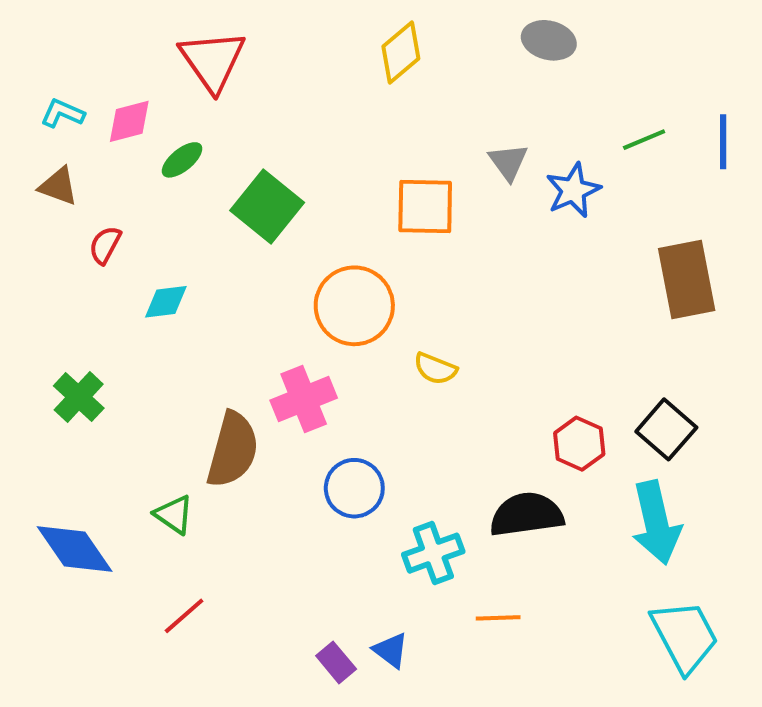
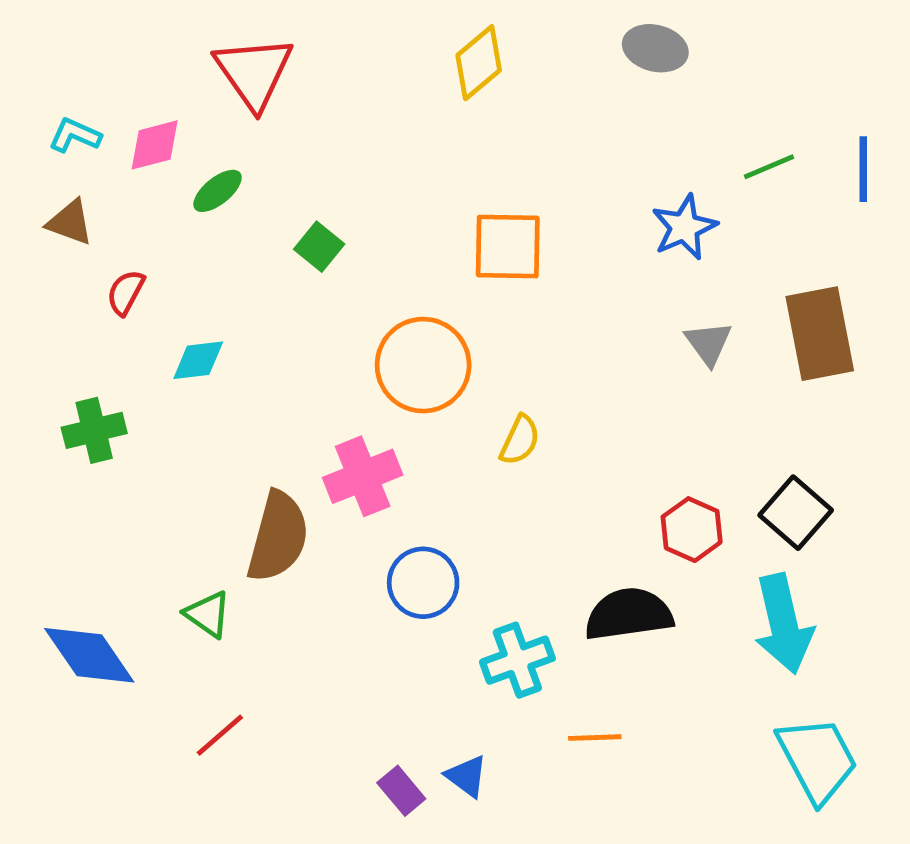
gray triangle: (508, 162) -> (709, 343), moved
green square: (267, 207) -> (319, 247), size x0.6
yellow semicircle: (435, 369) -> (520, 440), turned -87
green cross: (79, 397) -> (94, 430), moved, turned 33

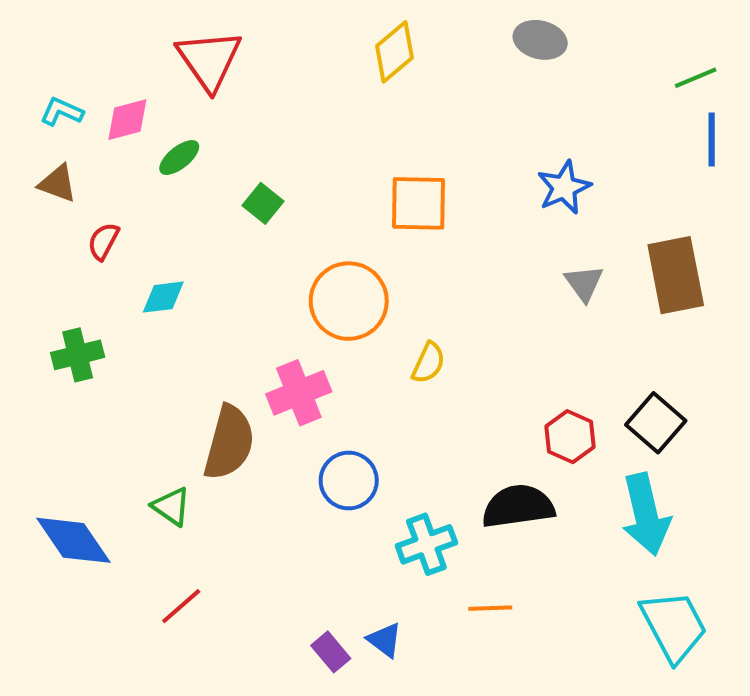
green line: (769, 167) -> (696, 78), moved

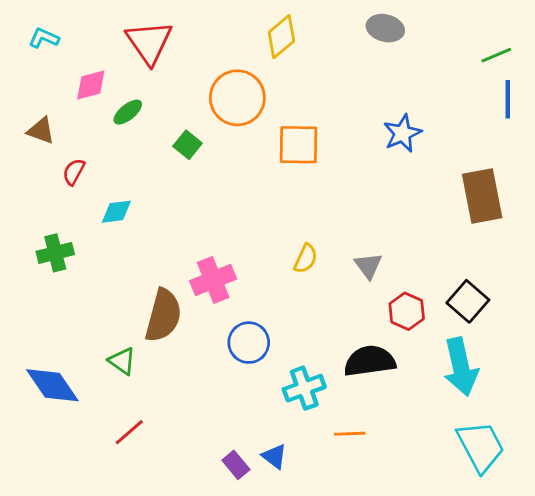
cyan L-shape: (62, 112) -> (44, 38), moved
gray triangle: (584, 283) -> (368, 266), moved
orange circle: (349, 301) -> (237, 98), moved

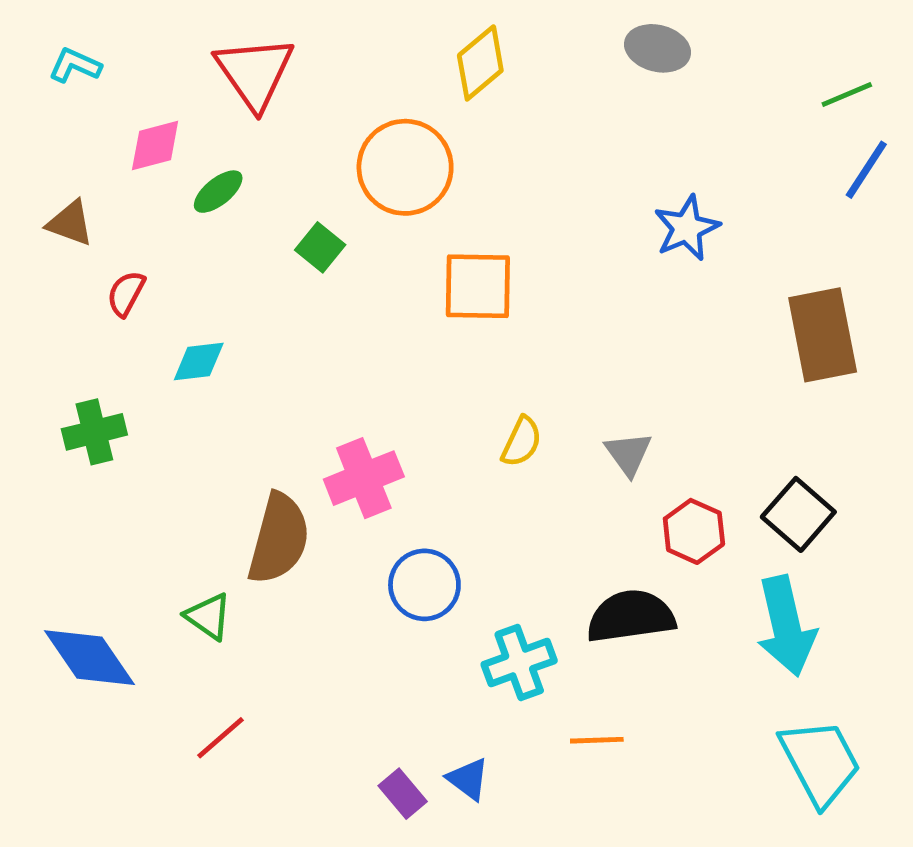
blue line: (508, 99) -> (866, 170), turned 33
orange square: (299, 145) -> (478, 286), moved

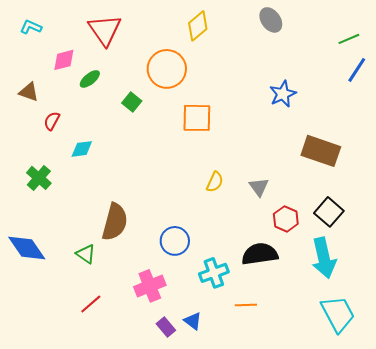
gray ellipse: (658, 48) -> (271, 20), turned 40
brown rectangle: (823, 335) -> (321, 151), moved, turned -60
green cross: (94, 432) -> (39, 178), turned -35
pink cross: (364, 478) -> (150, 286), moved
blue diamond: (89, 658) -> (27, 248), moved

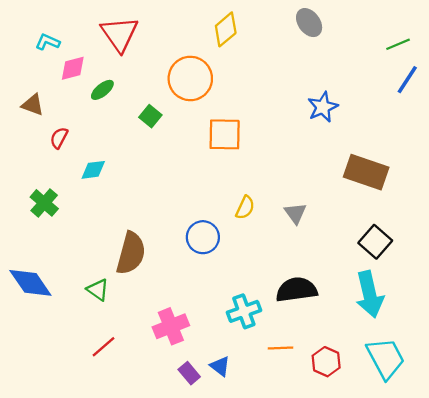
cyan L-shape: (31, 27) -> (48, 42), moved
red hexagon: (286, 219) -> (326, 362), moved
blue circle: (175, 241) -> (203, 237), moved

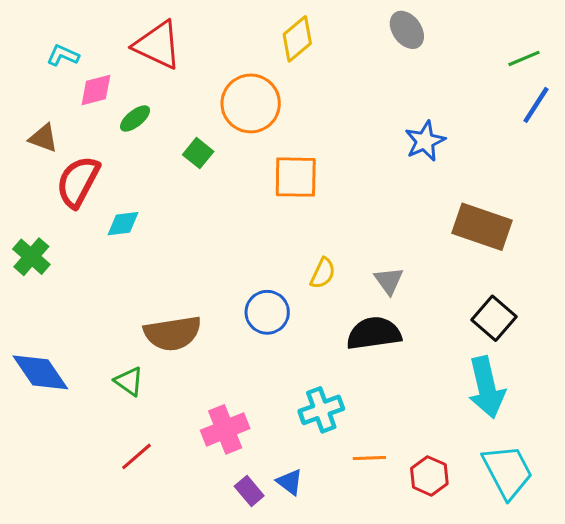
red triangle: (120, 34) -> (158, 45), turned -30
red semicircle: (59, 138) -> (78, 182), size x1.8
green cross: (44, 203) -> (31, 257), moved
brown semicircle: (131, 253) -> (173, 333), turned 66
black semicircle: (296, 290) -> (374, 333), moved

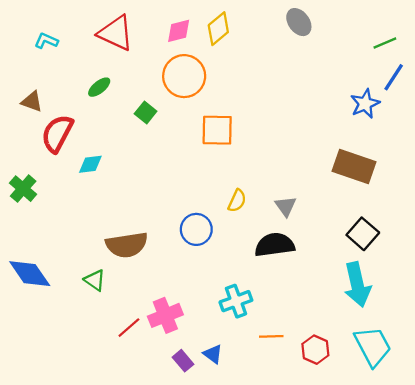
pink diamond: (96, 90) -> (179, 31), moved
blue star: (425, 141) -> (365, 104), moved
red line: (137, 456) -> (129, 328), moved

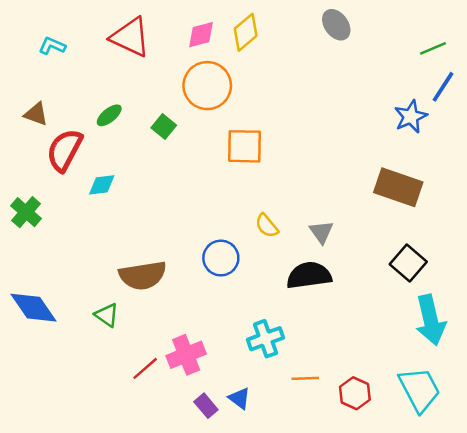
green ellipse: (99, 87) -> (109, 115), moved
yellow semicircle: (237, 201) -> (267, 226), turned 115
cyan arrow: (357, 285) -> (431, 320), moved

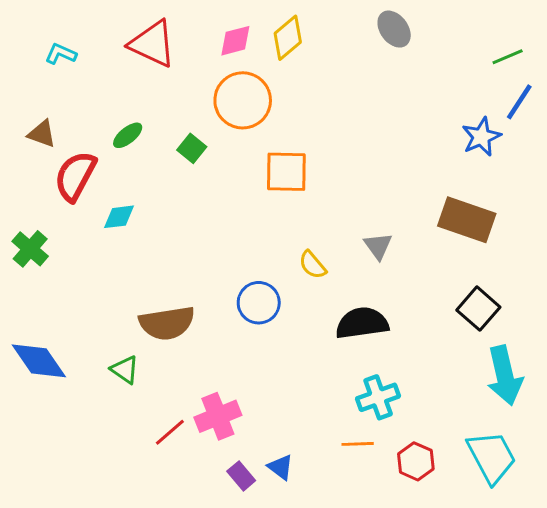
gray triangle: (321, 232) -> (378, 246), moved
cyan cross: (266, 339) -> (378, 397), moved

